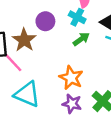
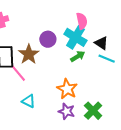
cyan cross: (77, 17) -> (75, 37), size x1.5
cyan triangle: (27, 94) -> (29, 101), size x0.6

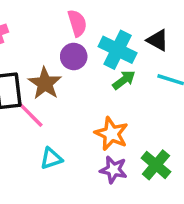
pink semicircle: (82, 21) -> (77, 23), moved
black triangle: (101, 43) -> (158, 40), moved
cyan triangle: (29, 101) -> (51, 158), turned -40

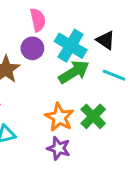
green arrow: (124, 80) -> (74, 72), size x1.5
green cross: (156, 165) -> (93, 116), moved

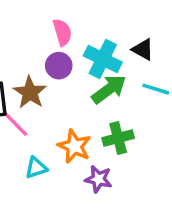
green cross: (93, 116) -> (118, 138), moved, turned 35
orange star: (59, 117) -> (74, 146), moved

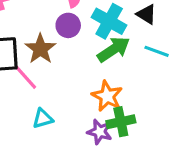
green cross: (118, 138) -> (121, 122), moved
orange star: (74, 146) -> (107, 96), moved

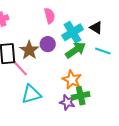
cyan cross: (109, 21) -> (73, 32), turned 30
purple circle: (68, 25) -> (48, 44), moved
cyan triangle: (43, 119) -> (31, 94), size x1.5

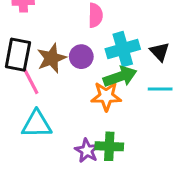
cyan line: (103, 51) -> (160, 89), turned -35
orange star: (72, 80) -> (106, 96), moved, turned 30

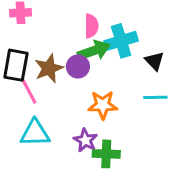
cyan cross: (123, 49) -> (121, 41), moved
green arrow: (120, 77) -> (94, 51), moved
purple star: (87, 151) -> (85, 140), moved

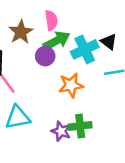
cyan cross: (121, 41) -> (85, 49), moved
brown star: (49, 68) -> (21, 32), moved
purple star: (85, 140) -> (61, 131), moved

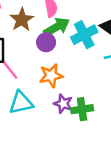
orange star: (71, 85) -> (51, 76), moved
purple star: (61, 131) -> (63, 104), moved

